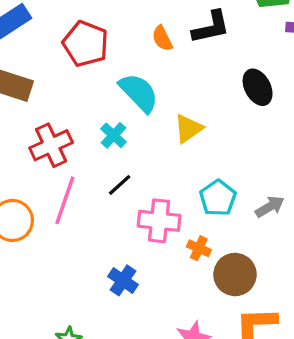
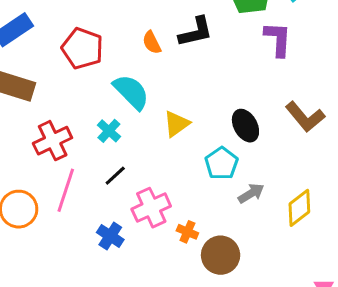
black ellipse: (258, 87) -> (245, 126), moved
cyan pentagon: (218, 198) -> (221, 163), moved
pink cross: (159, 221) -> (151, 208), turned -30
blue cross: (123, 280) -> (110, 236), moved

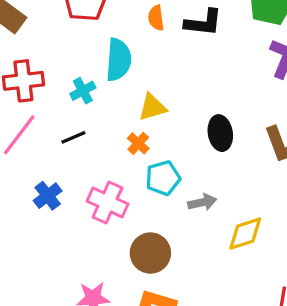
cyan semicircle: (131, 92) -> (119, 60), turned 30
cyan pentagon: (221, 163) -> (163, 178), moved
pink cross: (151, 208) -> (107, 202), moved, turned 30
orange cross: (187, 232) -> (138, 143), moved

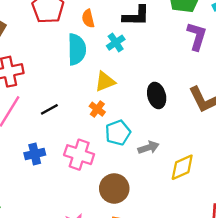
orange semicircle: (156, 18) -> (88, 19), moved
cyan cross: (83, 91) -> (116, 43), moved
blue cross: (48, 196) -> (35, 154), turned 30

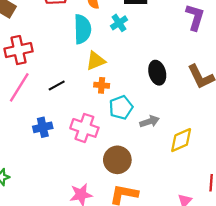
yellow triangle: (105, 82) -> (96, 61), moved
orange cross: (97, 109) -> (102, 85), turned -32

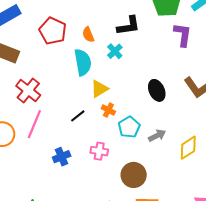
red cross: (19, 50) -> (28, 91), turned -30
orange cross: (102, 85) -> (108, 110), turned 32
black line: (57, 86) -> (78, 116), moved
pink cross: (84, 128) -> (99, 151), size x0.7

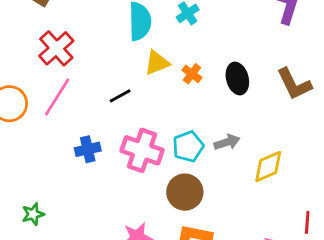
orange cross: (108, 110) -> (192, 74), moved
cyan pentagon: (129, 127) -> (188, 147), moved
pink cross: (99, 151) -> (142, 150), size x1.6

